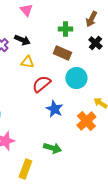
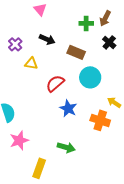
green cross: (65, 29) -> (86, 23), moved
black arrow: (22, 40) -> (47, 39), moved
yellow triangle: (27, 62) -> (31, 63), moved
orange cross: (86, 121) -> (100, 120), turned -30

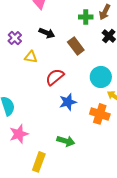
brown rectangle: (76, 52) -> (76, 46), turned 30
cyan circle: (90, 77) -> (101, 77), moved
blue star: (68, 108) -> (68, 102), turned 30

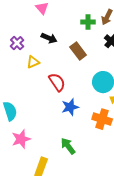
yellow triangle: (31, 57) -> (33, 62), turned -32
red semicircle: (55, 77) -> (57, 82), turned 96
green arrow: (66, 141) -> (68, 146), turned -144

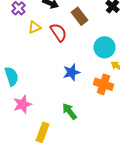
red semicircle: (57, 82) -> (58, 32), moved

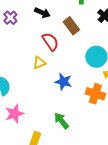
yellow triangle: (34, 27) -> (39, 63), moved
blue star: (72, 72) -> (63, 82), turned 30

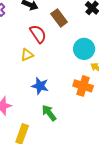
blue star: (63, 82) -> (40, 86), moved

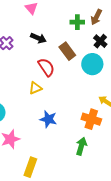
cyan circle: (84, 49) -> (92, 64), moved
green arrow: (49, 113) -> (81, 146), moved, turned 54

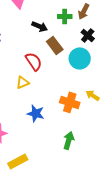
black arrow: (38, 38) -> (40, 26), moved
orange cross: (91, 119) -> (70, 102), moved
yellow rectangle: (30, 167) -> (18, 161), turned 42

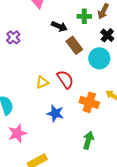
red semicircle: (34, 61) -> (65, 79), moved

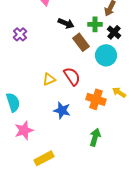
green cross: (84, 16) -> (95, 24), moved

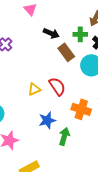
blue star: (62, 110) -> (47, 120), turned -30
green arrow: (95, 137) -> (64, 136), moved

